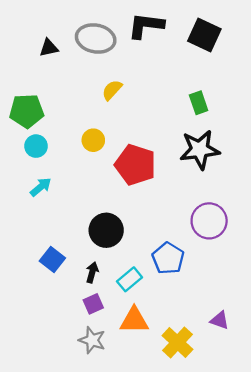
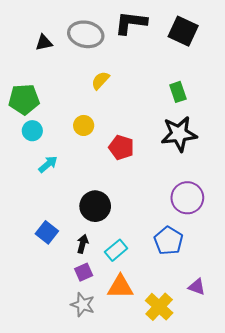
red pentagon: (135, 165) -> (121, 147), size x0.7
cyan arrow: (41, 187) -> (48, 164), moved
blue pentagon: (168, 258) -> (168, 241), moved

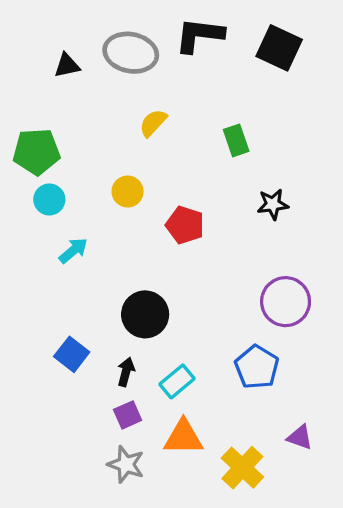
green rectangle: (178, 92) -> (236, 140), moved
black star: (179, 134) -> (273, 204), size x0.6

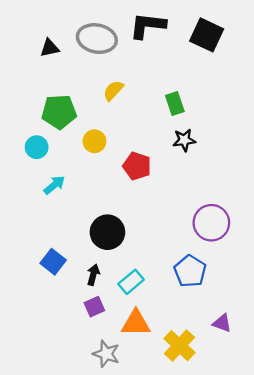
green pentagon: (37, 152) -> (59, 112), moved
black star: (273, 204) -> (184, 140), moved
gray star: (126, 464) -> (106, 354), moved

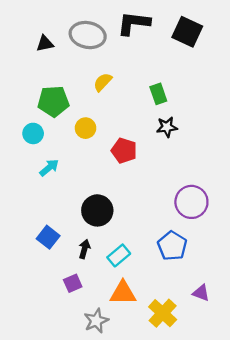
purple square: (94, 307) -> (73, 283), moved
gray star: (106, 354) -> (96, 321), turned 30

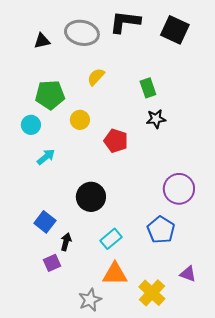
black arrow: (84, 249) -> (66, 242), moved
purple square: (73, 283) -> (52, 263), moved

